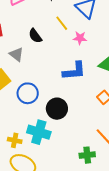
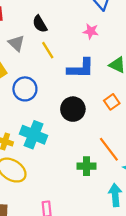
yellow line: (62, 23) -> (48, 50), moved
black circle: (57, 109) -> (73, 109), moved

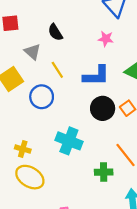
yellow line: (48, 50) -> (57, 70), moved
black circle: (73, 109) -> (103, 108), moved
cyan cross: (34, 135) -> (69, 141), moved

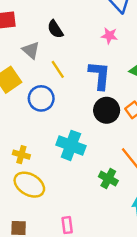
blue L-shape: (96, 76) -> (100, 75), turned -84
green cross: (104, 172) -> (108, 179), turned 30

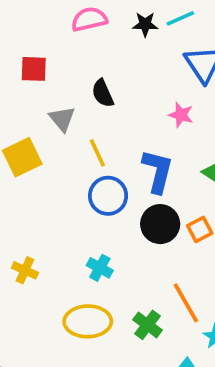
blue circle: (41, 98) -> (108, 196), moved
cyan cross: (71, 145) -> (100, 268), size x0.6
yellow ellipse: (29, 185) -> (88, 321), moved, turned -40

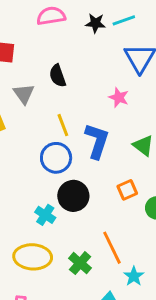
yellow line: (97, 153) -> (63, 125), moved
black circle: (160, 224) -> (73, 196), moved

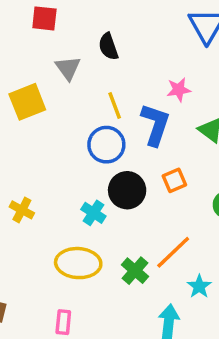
pink star: (119, 97) -> (179, 90), moved, turned -30
orange square: (127, 190) -> (174, 180), moved
orange line: (112, 248) -> (173, 252), turned 72

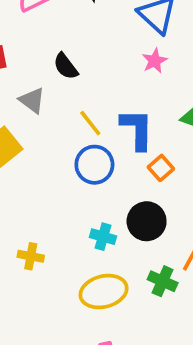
pink star: (179, 90) -> (155, 61), moved
orange square: (174, 180) -> (161, 168), moved
black circle: (127, 190) -> (147, 221), moved

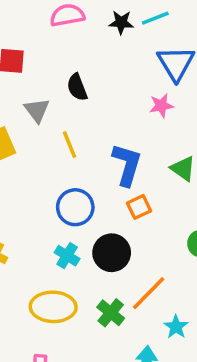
yellow line: (90, 123) -> (69, 145), moved
blue circle: (94, 165) -> (75, 207), moved

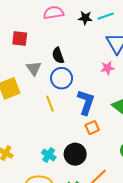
yellow line: (69, 145) -> (50, 104), moved
blue circle: (75, 207) -> (62, 78), moved

